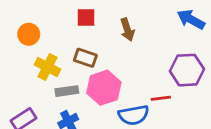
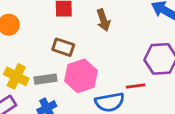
yellow cross: (47, 67) -> (16, 76), moved

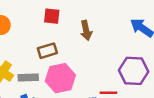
brown rectangle: (63, 47) -> (47, 51), turned -42

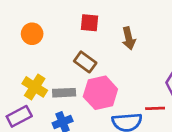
brown rectangle: (47, 51) -> (85, 62), turned 54

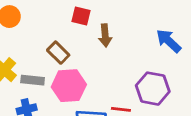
red square: (90, 23) -> (81, 16), moved

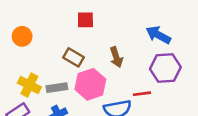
brown arrow: (105, 35) -> (116, 57), moved
blue arrow: (169, 41) -> (158, 35), moved

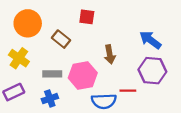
orange circle: (22, 36) -> (28, 23), size x1.5
brown rectangle: (73, 57) -> (61, 39), moved
yellow cross: (29, 85) -> (19, 58), moved

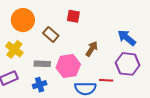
brown arrow: (110, 54) -> (92, 49), turned -140

